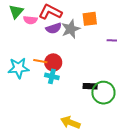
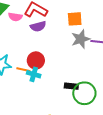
gray star: (71, 29) -> (81, 39), moved
orange line: (40, 61) -> (23, 70), moved

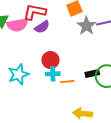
pink semicircle: (15, 17) -> (17, 25), size x1.5
orange line: (23, 70) -> (67, 82), moved

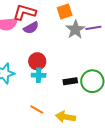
black rectangle: (92, 73) -> (70, 81), moved
orange line: (67, 82) -> (37, 110), moved, turned 32

